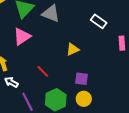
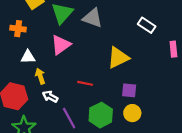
yellow triangle: (73, 49) -> (118, 58), size x1.5
red line: (43, 71) -> (85, 83), turned -32

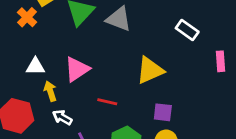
orange cross: (18, 29) -> (27, 17), moved, turned 35
pink triangle: (61, 45) -> (77, 69), moved

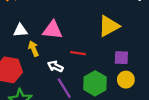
pink triangle: (77, 69) -> (52, 30), turned 45
white arrow: (62, 117) -> (55, 66), moved

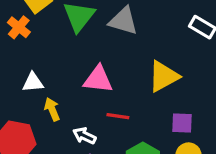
pink triangle: (52, 30) -> (98, 79), moved

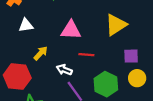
white triangle: (33, 82) -> (26, 25), moved
yellow arrow: (52, 109) -> (41, 53), turned 70

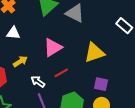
pink triangle: (71, 30) -> (53, 47), turned -48
red line: (86, 55) -> (61, 73), turned -48

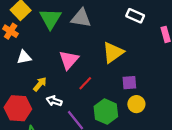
white arrow: (38, 82) -> (54, 101), moved

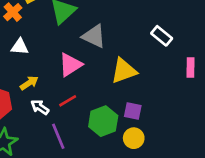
gray triangle: (81, 18) -> (94, 36), moved
red line: (85, 83) -> (68, 101), moved
green hexagon: (106, 112) -> (103, 121), moved

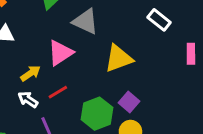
yellow arrow: (29, 83) -> (30, 73), moved
purple square: (133, 111) -> (129, 102), turned 30

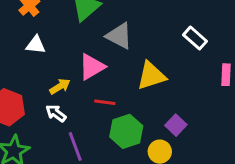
red line: (58, 92) -> (105, 102), moved, turned 36
purple square: (129, 102) -> (176, 125), moved

